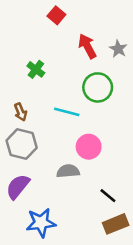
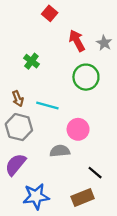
cyan line: (67, 112) -> (47, 105), moved
brown rectangle: (116, 224) -> (83, 198), moved

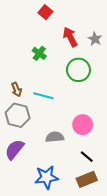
green cross: (31, 61) -> (39, 53), moved
pink circle: (78, 129) -> (83, 125), moved
blue star: (36, 196) -> (46, 177), moved
brown rectangle: (83, 198) -> (87, 179), moved

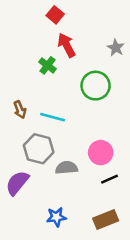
red arrow: (70, 37) -> (66, 45), moved
gray hexagon: (18, 115) -> (39, 149), moved
black line: (87, 157) -> (109, 179), moved, turned -64
blue star: (46, 177) -> (56, 217), size x0.7

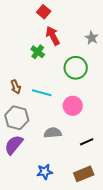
gray hexagon: (39, 149) -> (17, 118), moved
pink circle: (101, 153) -> (73, 106), moved

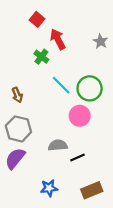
red square: (44, 12) -> (37, 19), moved
green circle: (76, 68) -> (90, 88), moved
cyan line: (42, 93) -> (61, 85), moved, turned 30
black line: (87, 142) -> (77, 157), moved

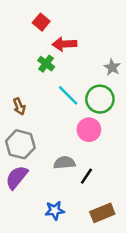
red arrow: (58, 39) -> (64, 44), turned -65
gray star: (100, 41) -> (112, 67), moved
black line: (77, 157) -> (86, 176), turned -32

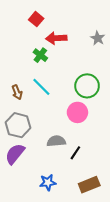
gray star: (112, 67) -> (98, 38), moved
cyan line: (68, 95) -> (41, 87), moved

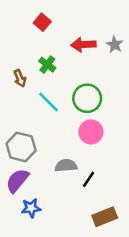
red arrow: (56, 38) -> (83, 45), moved
green circle: (87, 86) -> (87, 98), moved
brown arrow: (17, 92) -> (20, 78), moved
blue star: (48, 182) -> (31, 208), moved

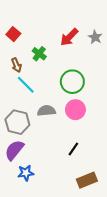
red square: (42, 22) -> (13, 34), moved
red arrow: (83, 45) -> (69, 37), turned -42
cyan line: (49, 102) -> (26, 85), moved
gray semicircle: (66, 166) -> (46, 111), moved

